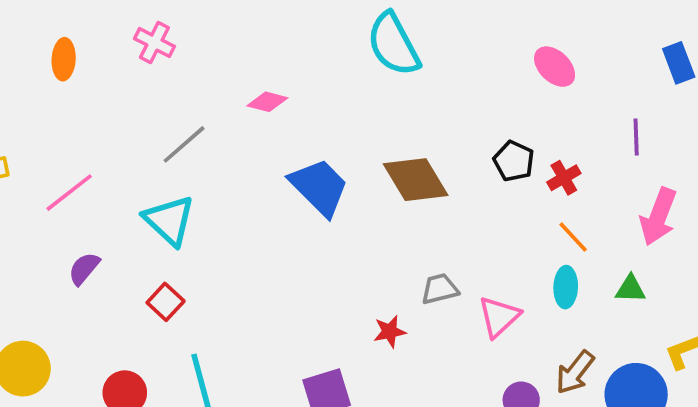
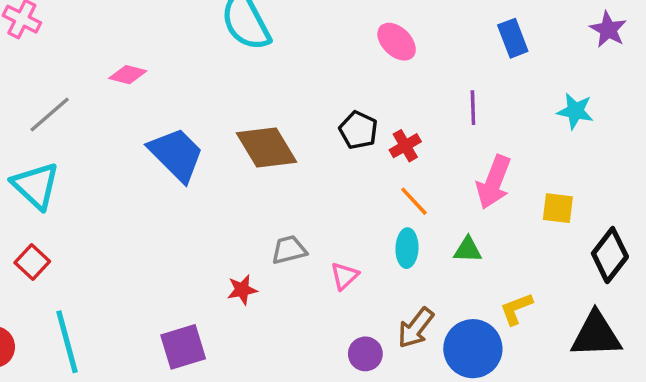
pink triangle: (499, 317) -> (345, 276), size x0.7

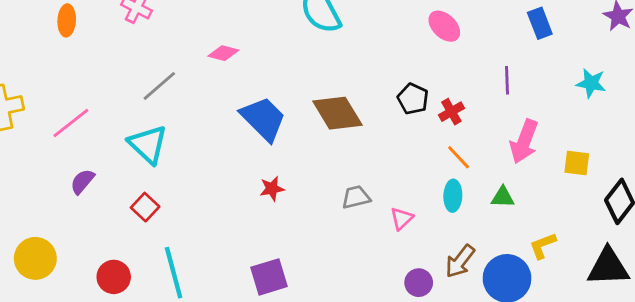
red star: (242, 290) -> (272, 189), moved

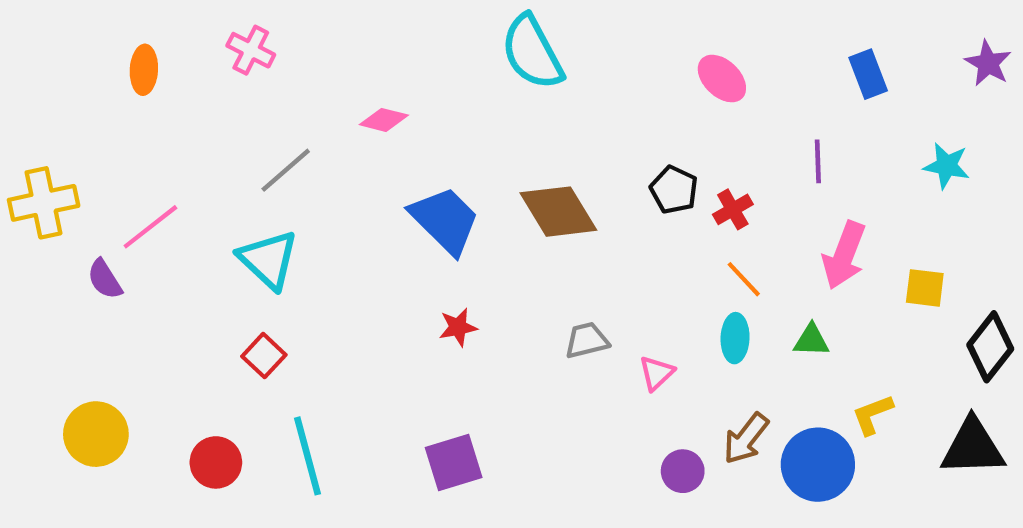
purple semicircle: (82, 181) -> (105, 279), moved, turned -72

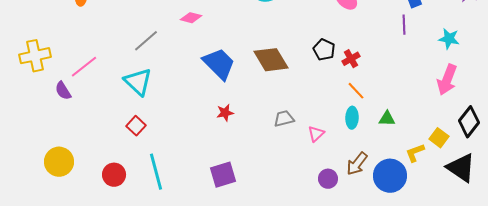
purple line: (818, 161) -> (404, 25), moved
pink arrow: (844, 255) -> (447, 80), moved
yellow square: (925, 288) -> (439, 138), moved, turned 30
black triangle: (973, 447) -> (461, 168), turned 36

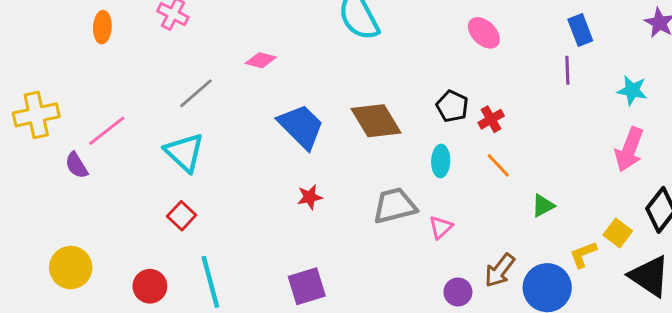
cyan ellipse: (352, 118) -> (441, 161), moved
gray trapezoid: (284, 119) -> (395, 206), size x1.5
green triangle: (387, 119) -> (543, 206), turned -30

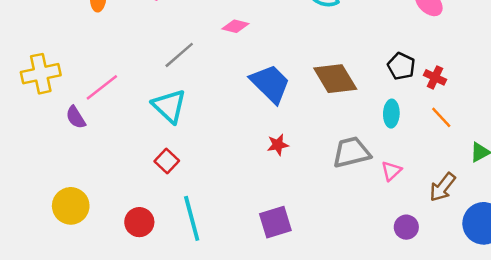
red cross: (491, 119) -> (435, 77), turned -35
brown arrow: (500, 270) -> (442, 187), moved

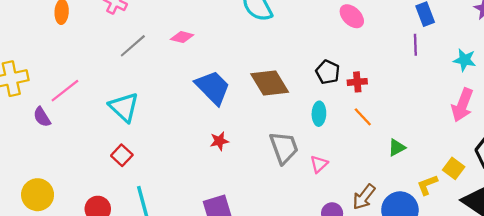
gray line: (179, 55) -> (133, 46), moved
red cross: (435, 77) -> (357, 82), turned -30
gray trapezoid: (351, 152) -> (284, 148), turned 84
brown arrow: (442, 187) -> (364, 197), moved

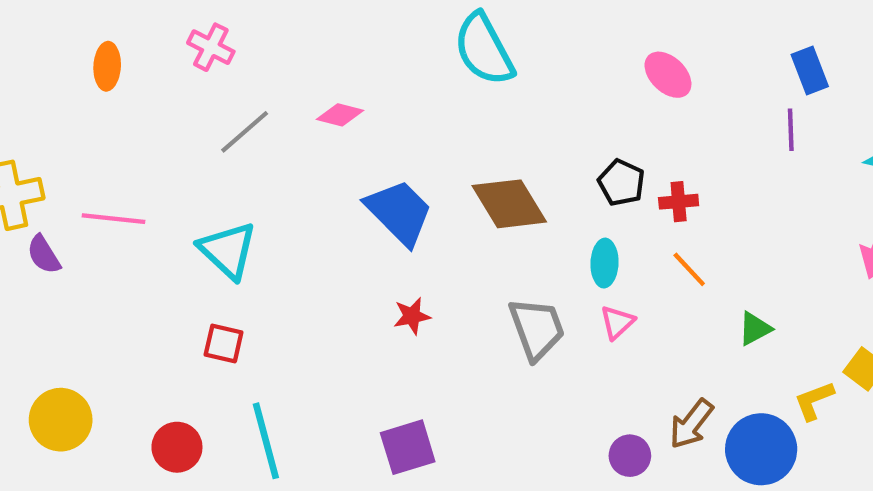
pink line: (65, 91) -> (113, 219), turned 44
purple semicircle: (42, 117) -> (44, 255), moved
red square: (122, 155) -> (224, 343), turned -30
pink triangle: (319, 164) -> (617, 322), moved

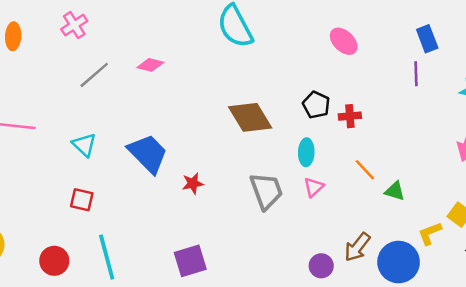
pink cross: (211, 47) -> (74, 25), turned 30
blue trapezoid: (399, 212) -> (148, 154), moved
cyan triangle: (228, 250) -> (84, 145), size x0.7
orange line: (689, 269) -> (365, 170), moved
green triangle: (755, 329) -> (395, 191), turned 45

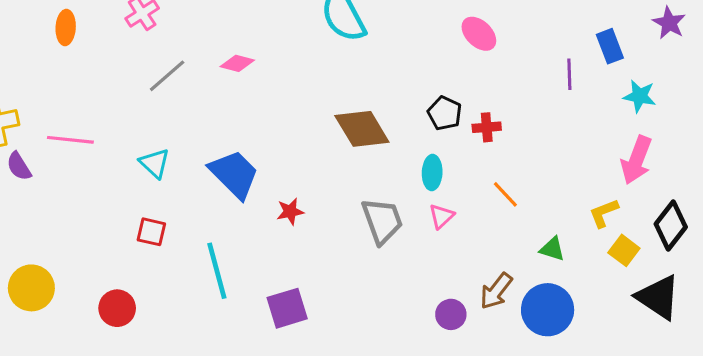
blue rectangle: (427, 39) -> (610, 46), moved
green triangle: (395, 191) -> (552, 249), moved
yellow L-shape: (430, 233) -> (604, 213), moved
cyan line: (107, 257) -> (217, 271), moved

